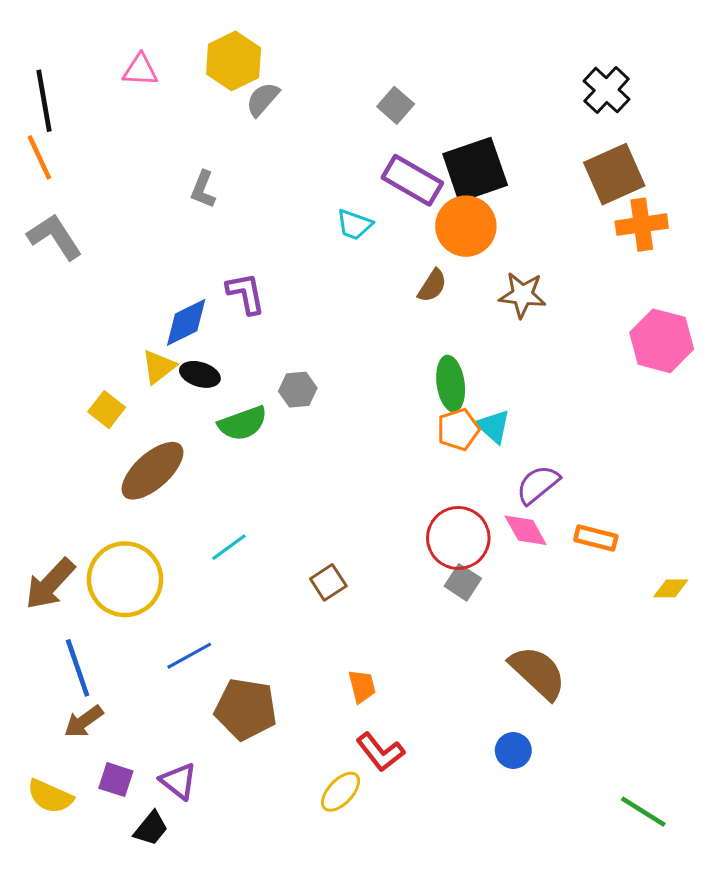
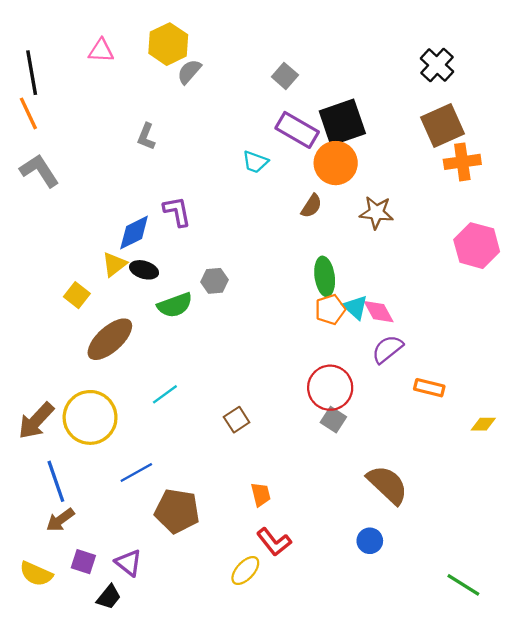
pink diamond: (526, 530) -> (379, 312), moved

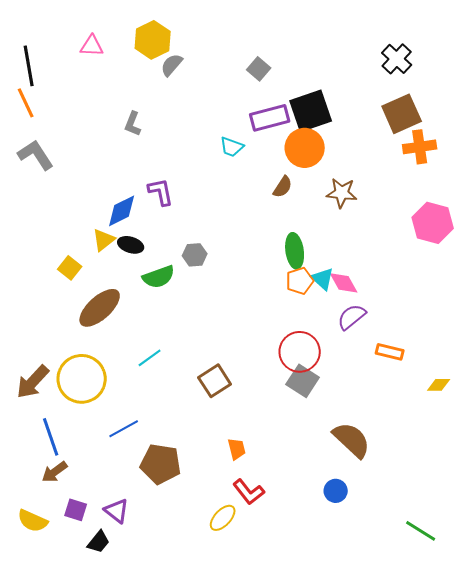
purple rectangle: (297, 130) -> (270, 118), turned -45
brown square: (237, 420) -> (215, 381), size x1.4
gray square: (333, 420) -> (303, 381), size x1.4

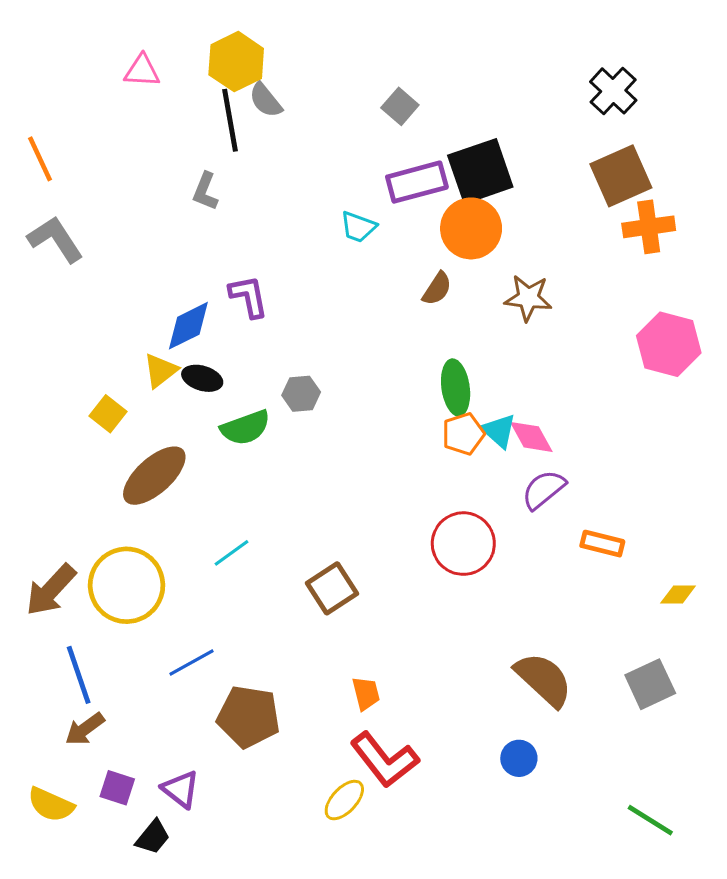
gray semicircle: (172, 65) -> (266, 100), turned -80
black line: (29, 66) -> (230, 120), moved
gray square: (303, 381) -> (650, 684), moved, turned 32
red L-shape: (249, 492) -> (385, 760), size x1.4

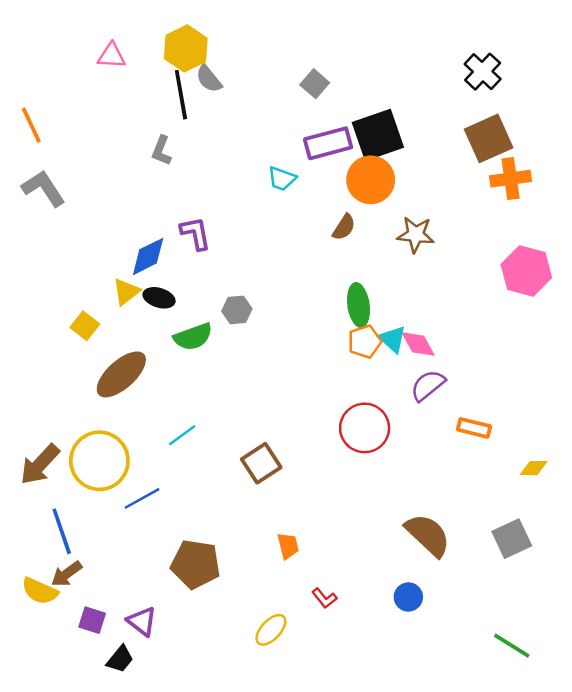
blue line: (191, 663) -> (142, 498), moved
red L-shape: (385, 760) -> (324, 598), moved, size x0.5
yellow semicircle: (51, 805) -> (40, 591), moved

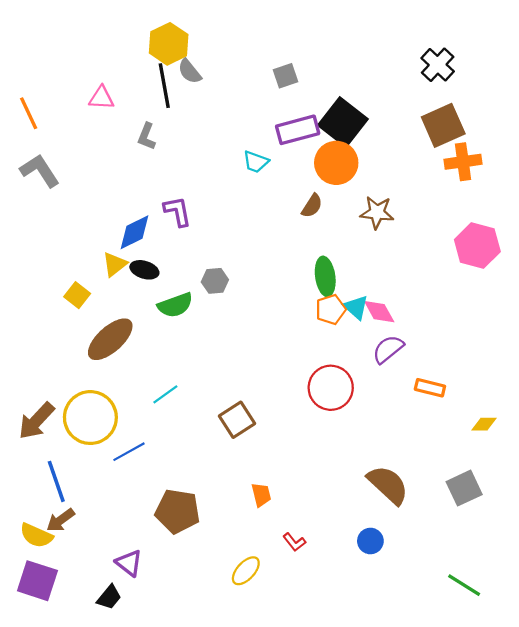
pink triangle: (112, 56) -> (101, 98), moved
gray square: (315, 84) -> (286, 76), turned 30
black square: (378, 135) -> (343, 122), turned -33
purple square: (92, 620) -> (37, 581), moved, size x1.6

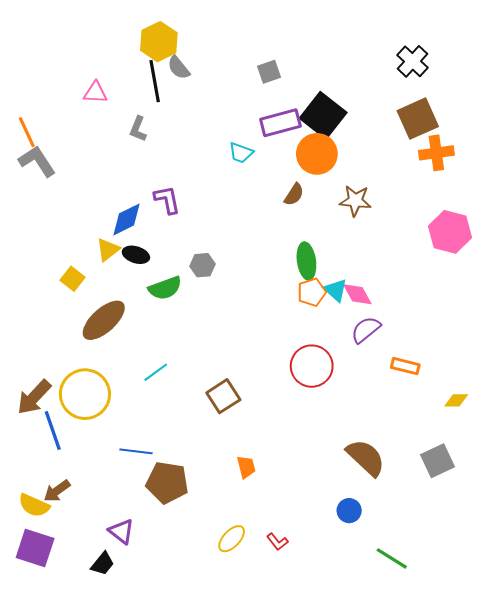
orange line: (29, 113) -> (27, 132), moved
blue line: (129, 452) -> (136, 451), moved, turned 36
blue line: (56, 481) -> (53, 431), moved
red L-shape: (294, 542) -> (277, 542), moved
green line: (464, 585) -> (392, 558), moved

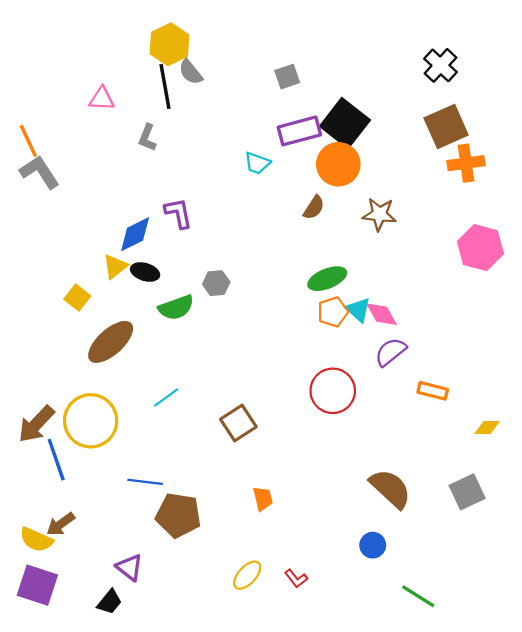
green ellipse: (306, 261) -> (327, 279), turned 76

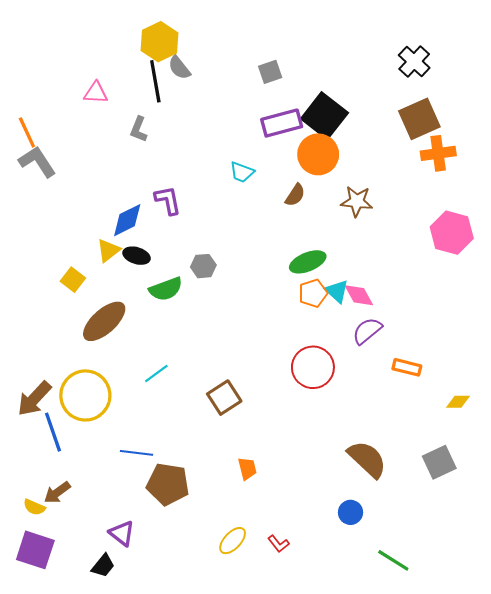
cyan trapezoid: (257, 163) -> (242, 172), moved
yellow semicircle: (36, 540) -> (34, 507), size x0.7

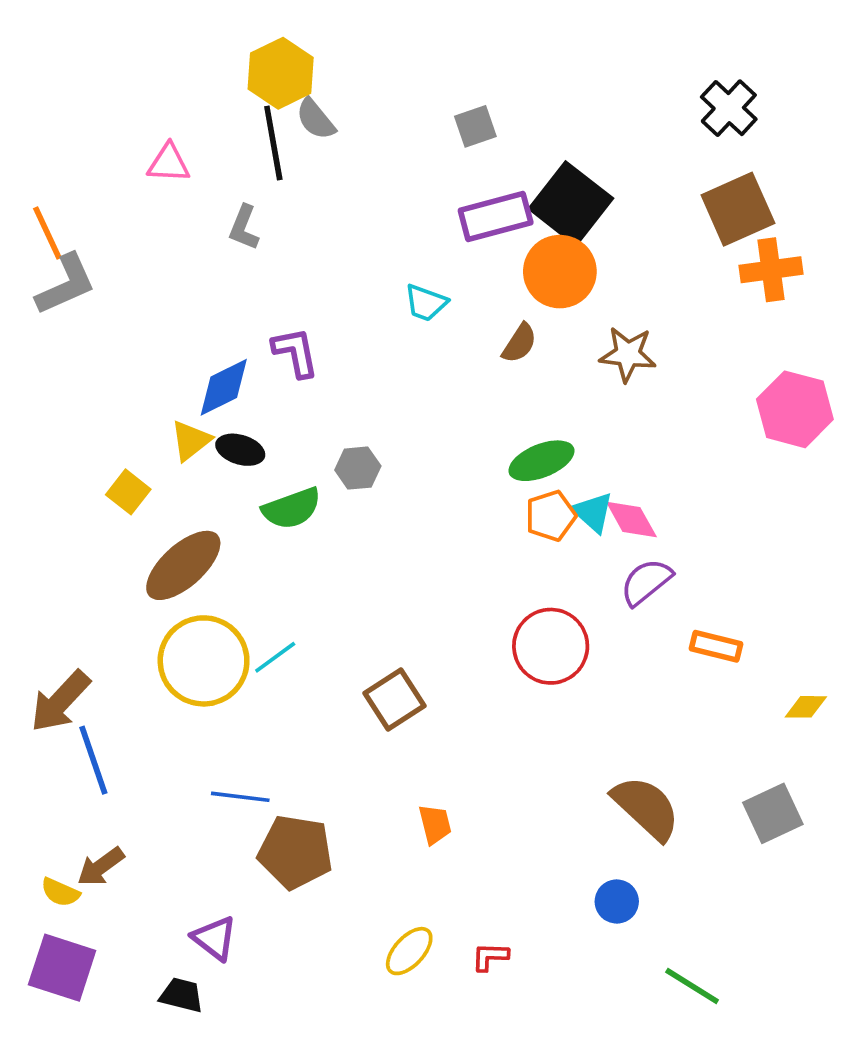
gray L-shape: (37, 162) -> (66, 284), turned 99
yellow circle: (85, 395) -> (204, 661), moved
red L-shape: (278, 544) -> (490, 957), turned 130
black trapezoid: (103, 566) -> (181, 995), turned -115

